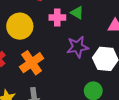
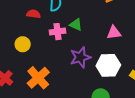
yellow circle: (20, 26) -> (23, 44), size x0.6

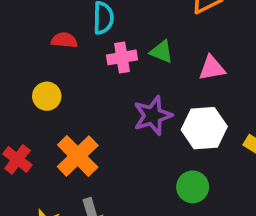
green triangle: (76, 25) -> (162, 52), moved
pink cross: (57, 32) -> (122, 57), moved

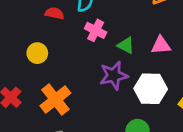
green triangle: (162, 52) -> (126, 45), moved
pink cross: (122, 57) -> (96, 30), turned 30

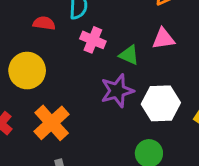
pink triangle: (161, 45) -> (163, 39), moved
yellow circle: (37, 53) -> (27, 71), size x1.5

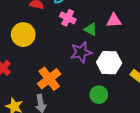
orange cross: (52, 123) -> (49, 79), moved

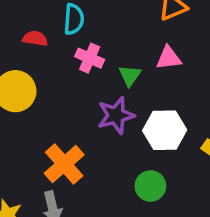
green triangle: (91, 29) -> (130, 75), turned 40

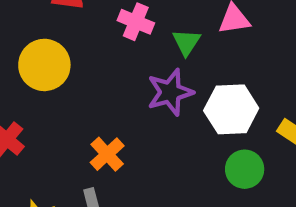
orange cross: (64, 164) -> (107, 154), size x0.7
green circle: (150, 186) -> (245, 169), moved

